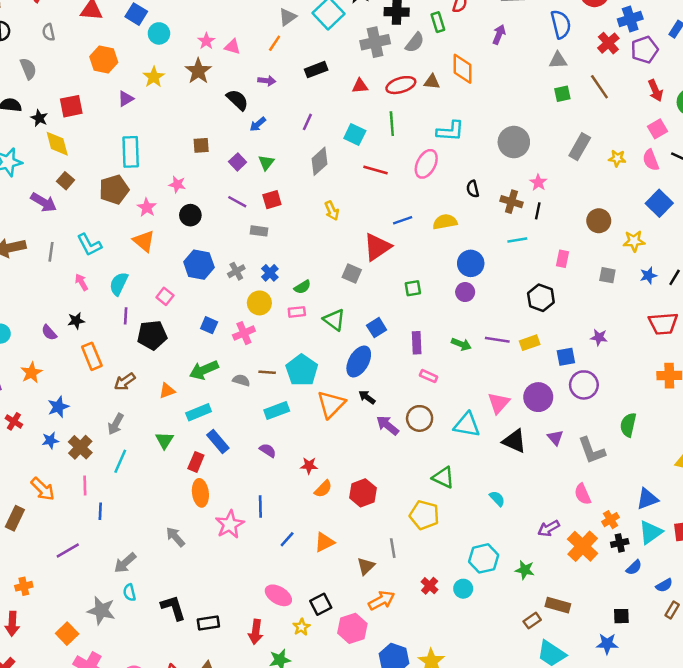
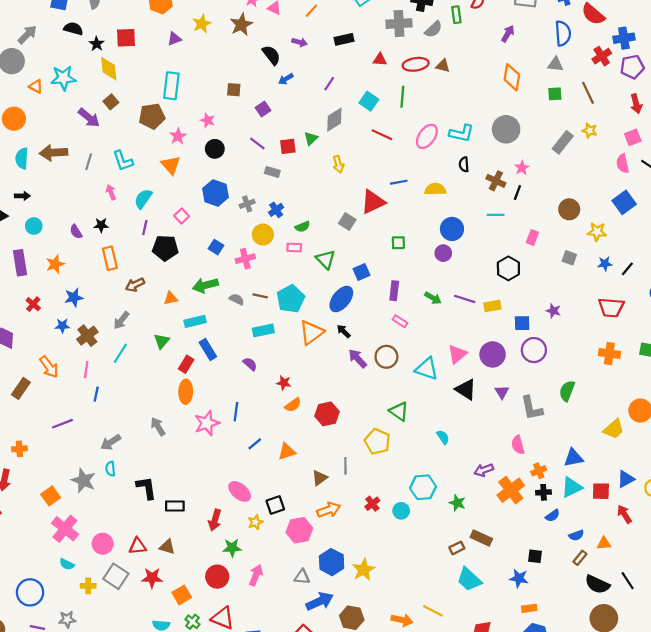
orange diamond: (463, 69) -> (512, 77), moved
cyan L-shape: (450, 131) -> (461, 133), moved
yellow star: (617, 158) -> (590, 131), moved
green triangle: (266, 163) -> (311, 139), moved

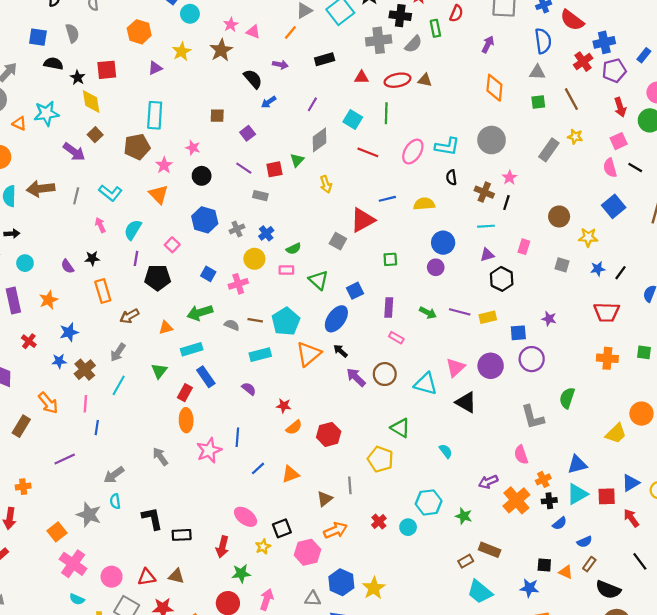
cyan L-shape: (123, 161) -> (110, 193), turned -30
purple triangle: (502, 392) -> (487, 255), moved, turned 48
orange triangle: (604, 543) -> (566, 572), moved, turned 32
black line: (628, 581) -> (640, 561), moved

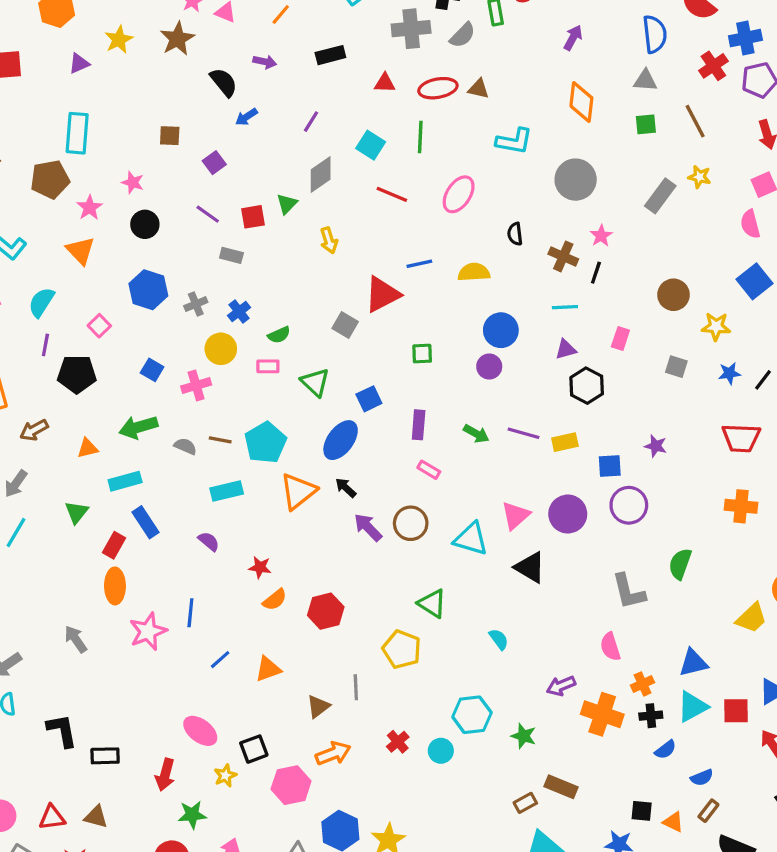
cyan L-shape: (447, 146) -> (514, 141), moved
orange cross: (516, 500) -> (602, 714), turned -32

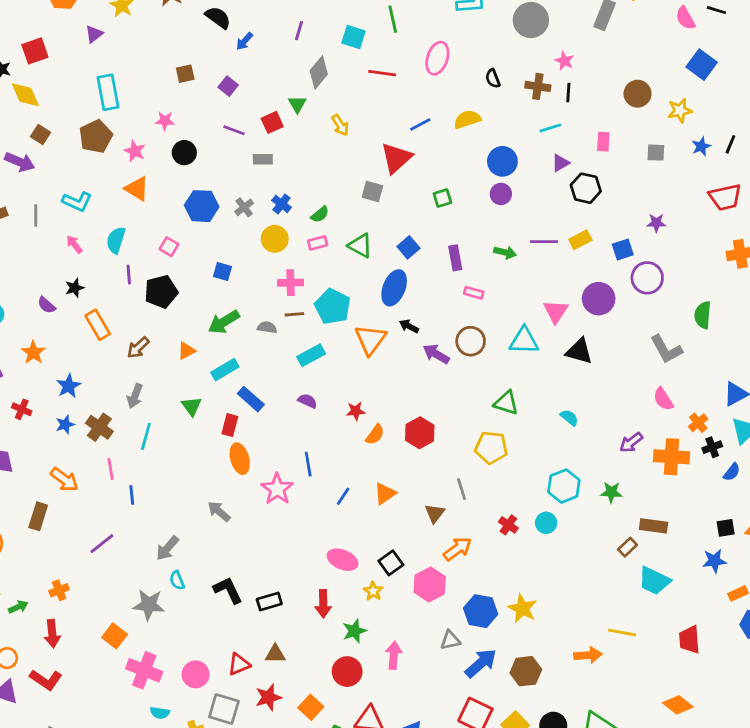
pink cross: (196, 385) -> (290, 283), moved, turned 30

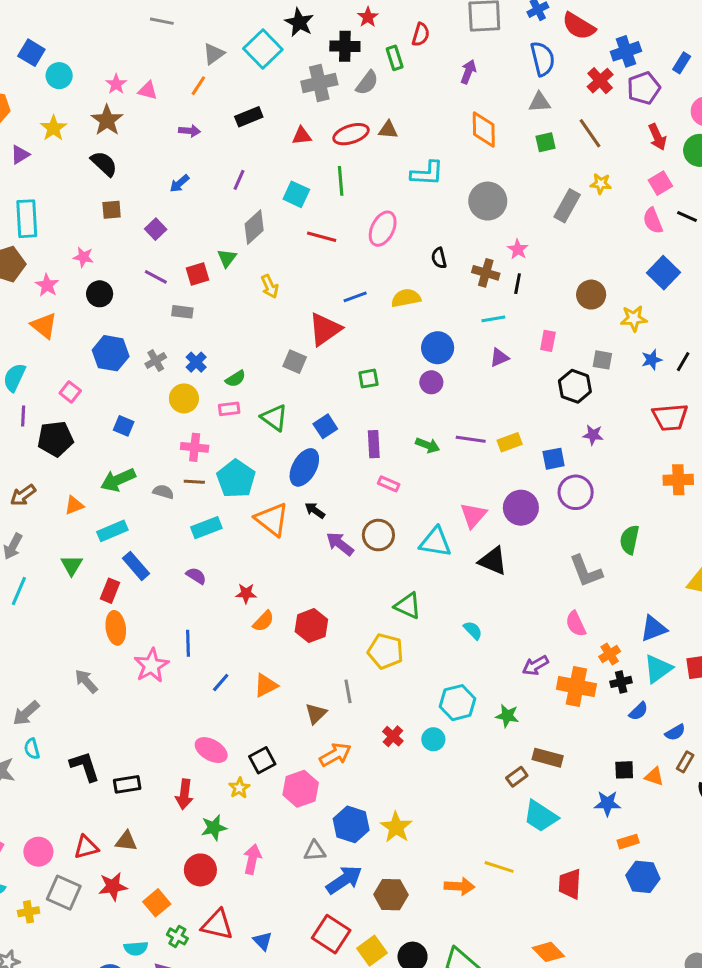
black semicircle: (218, 17) -> (104, 164), moved
black hexagon: (586, 188) -> (575, 386), moved
orange triangle: (370, 340) -> (272, 519), turned -36

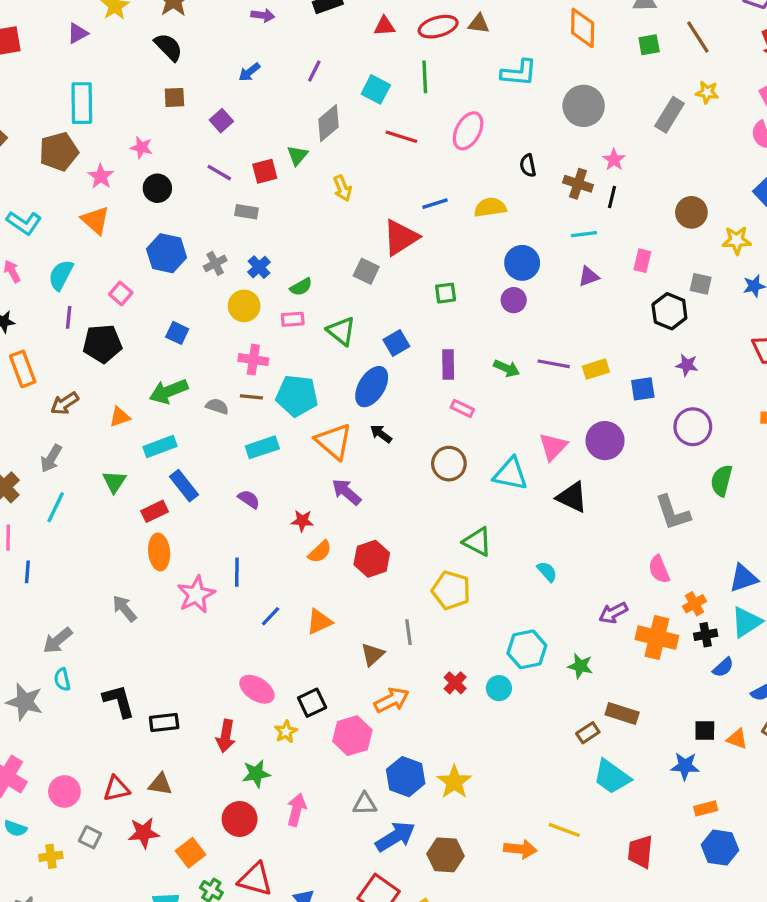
cyan pentagon: (236, 479) -> (297, 396), turned -30
purple circle: (576, 492) -> (693, 427), moved
purple arrow: (340, 544) -> (346, 492), moved
red rectangle: (110, 591) -> (155, 511), turned 40
gray square: (64, 893) -> (90, 837), size x0.6

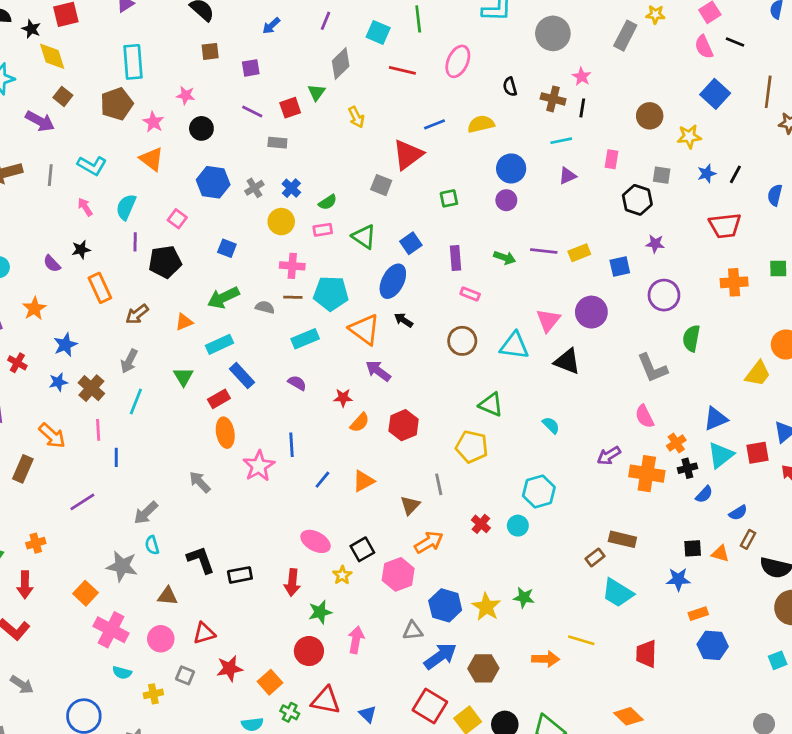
purple square: (221, 121) -> (251, 68), turned 36
green star: (580, 666) -> (524, 598), moved
brown triangle: (160, 784) -> (168, 596), moved

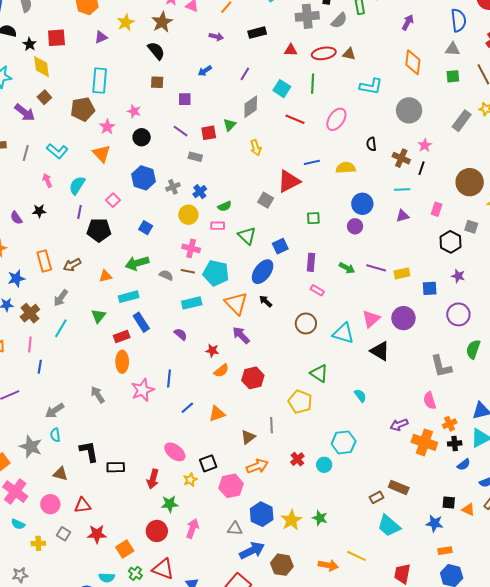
brown circle: (650, 116) -> (470, 182), size x1.4
orange rectangle: (100, 288) -> (44, 261), moved

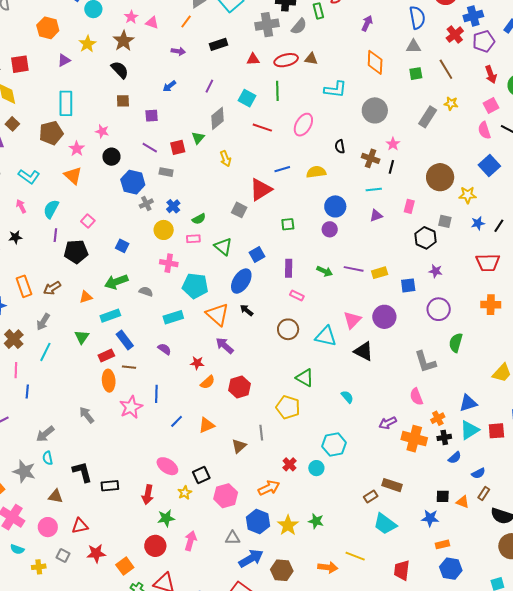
blue hexagon: (144, 178) -> (133, 182), moved
brown line: (188, 271) -> (129, 367), moved
orange arrow: (257, 466) -> (269, 488), moved

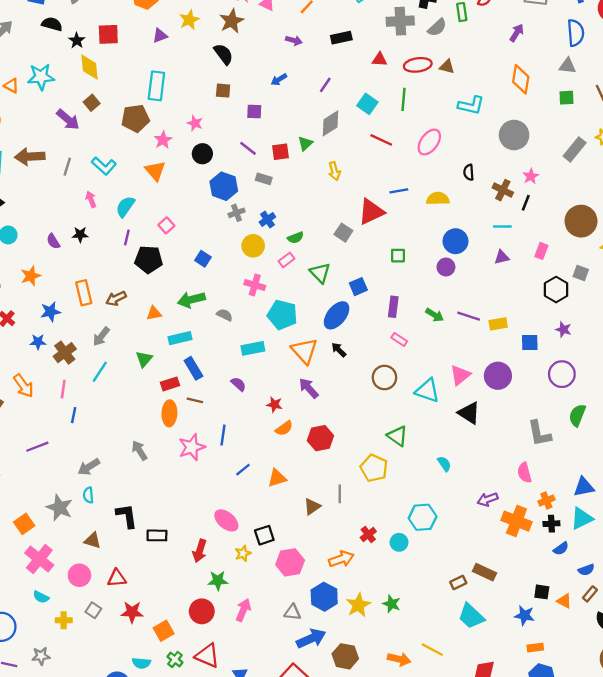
pink rectangle: (193, 239) -> (287, 260), turned -40

